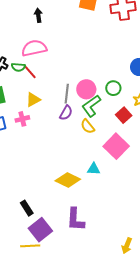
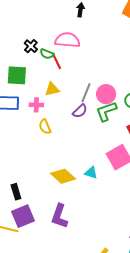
yellow semicircle: (88, 126) -> (45, 127), moved

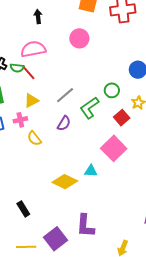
gray line: (86, 93) -> (65, 95), turned 42
pink circle: (106, 94) -> (79, 38), moved
purple semicircle: (80, 111) -> (64, 123), moved
purple square: (23, 216) -> (56, 239), moved
purple L-shape: (59, 216) -> (85, 226), moved

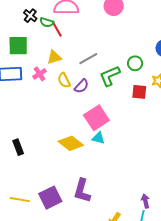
red square: (122, 118) -> (139, 92), turned 35
pink cross: (20, 120) -> (40, 74), turned -32
yellow semicircle: (34, 138) -> (64, 80), moved
pink square: (114, 148) -> (96, 118), moved
black rectangle: (23, 209) -> (18, 147), moved

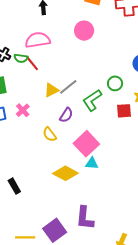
yellow triangle: (54, 57) -> (51, 90), moved
yellow semicircle: (64, 80) -> (50, 134), moved

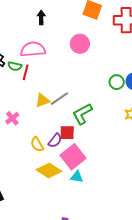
red line: (32, 63) -> (26, 72), turned 49
green circle: (115, 83) -> (117, 82), moved
red square: (124, 111) -> (67, 133), moved
purple semicircle: (66, 115) -> (55, 141), moved
yellow diamond: (65, 173) -> (49, 170), moved

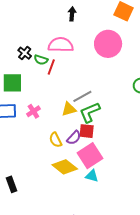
pink circle: (80, 44) -> (108, 44), size x1.4
yellow triangle: (42, 100) -> (69, 109), moved
green L-shape: (82, 114) -> (90, 112), moved

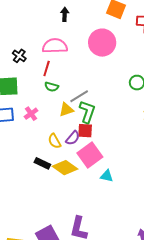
green semicircle: (41, 60) -> (52, 87), moved
green L-shape: (90, 112) -> (87, 112), turned 135
cyan triangle: (92, 176) -> (107, 176), moved
black rectangle: (12, 184) -> (42, 163), moved, turned -42

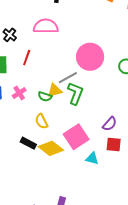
pink circle: (102, 43) -> (90, 57), moved
red line: (47, 68) -> (27, 58), moved
green semicircle: (52, 87) -> (45, 97), moved
red square: (85, 131) -> (114, 144), moved
purple semicircle: (73, 138) -> (110, 124), moved

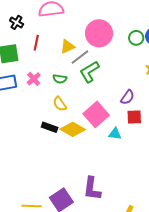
yellow triangle: (55, 90) -> (67, 47), moved
green L-shape: (75, 93) -> (89, 72), turned -135

